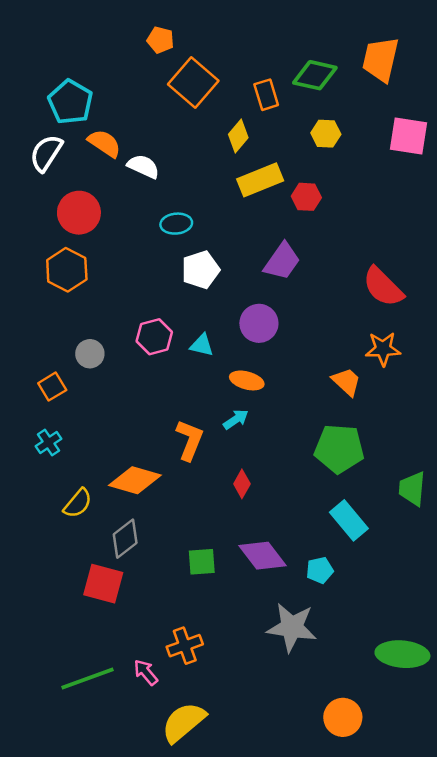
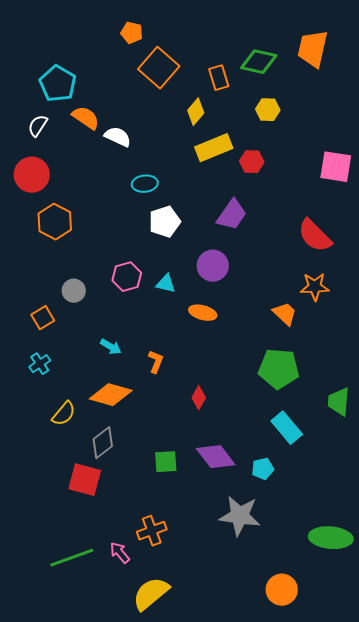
pink square: (409, 136) -> (336, 167), moved
white semicircle: (46, 153) -> (38, 126), size x0.7
red circle: (79, 213) -> (32, 175), moved
cyan arrow: (236, 419) -> (111, 347), moved, turned 65
orange L-shape: (190, 440) -> (156, 362), size x0.7

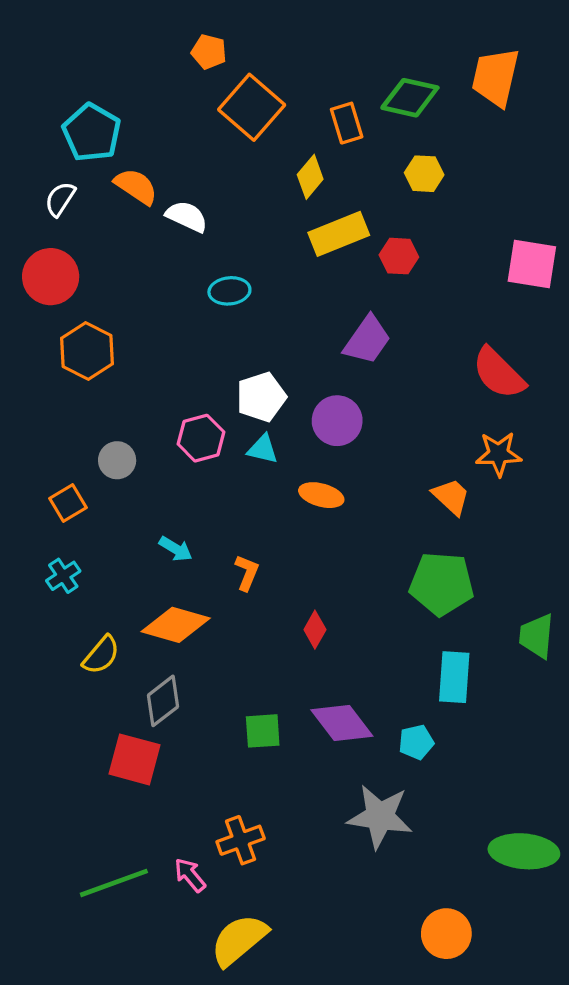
white pentagon: (165, 222) -> (261, 397), moved
cyan rectangle: (287, 428) -> (454, 677), turned 44

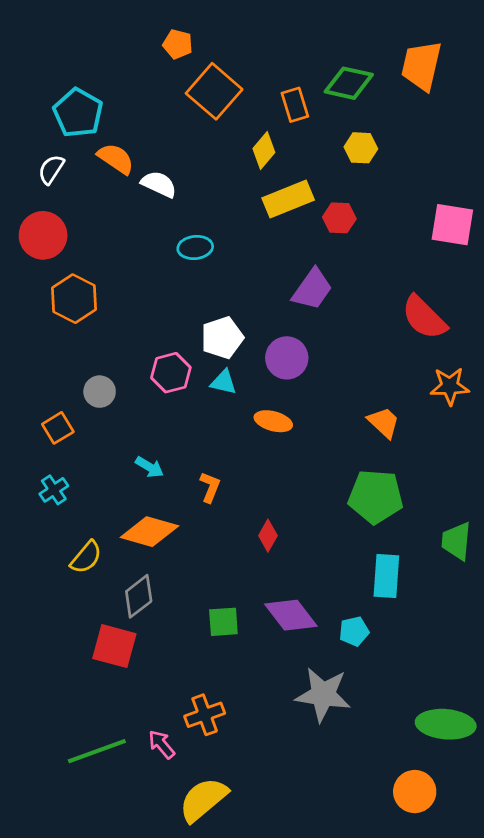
orange star: (499, 454) -> (450, 386), moved
orange circle: (446, 934) -> (415, 792), moved

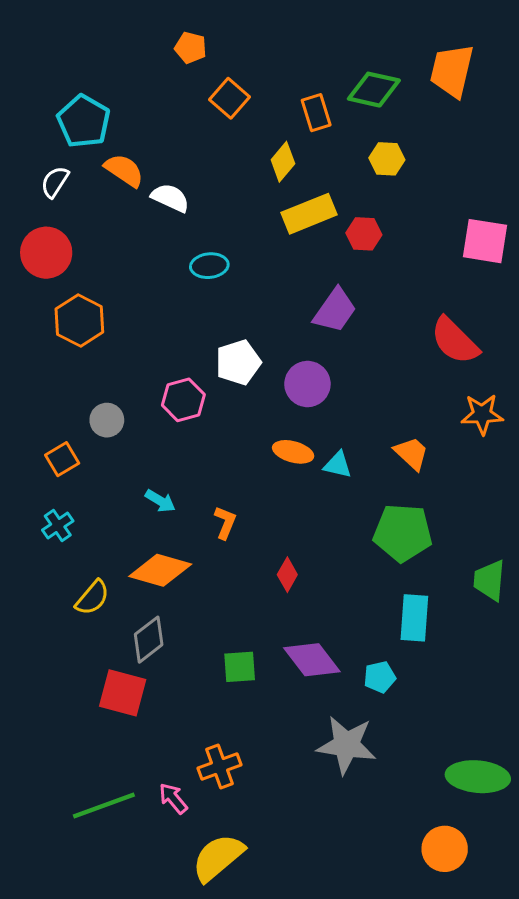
orange square: (214, 91) -> (230, 98), size x0.7
cyan triangle: (223, 382) -> (338, 465), moved

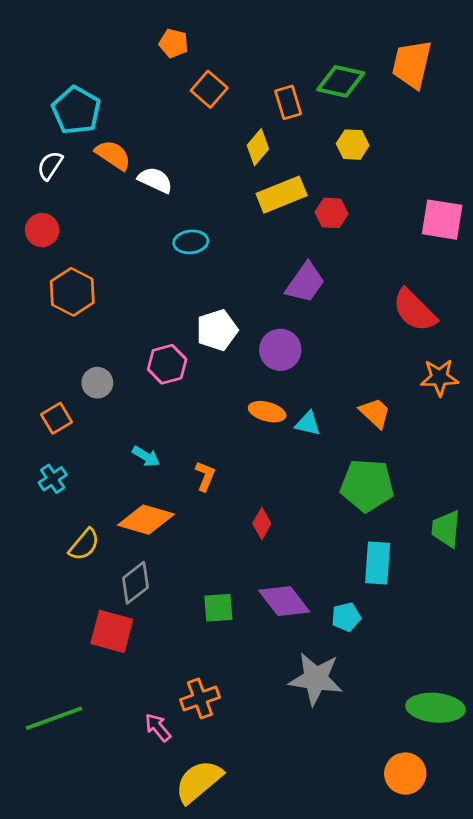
red circle: (46, 253) -> (42, 230), size x0.7
green line: (104, 806) -> (54, 718), moved

